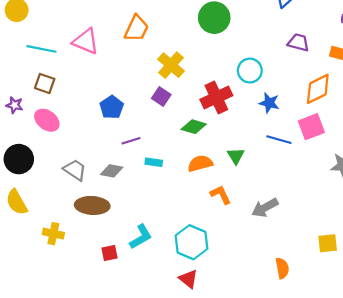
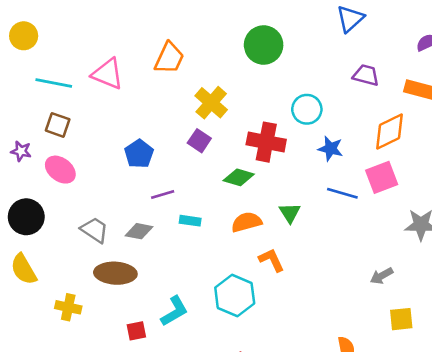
red cross: (216, 98) -> (266, 142), turned 36
gray arrow: (265, 208) -> (382, 276), moved, size x0.7
cyan hexagon: (192, 242) -> (235, 295), moved

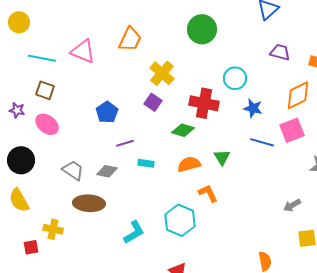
red square: (136, 331) -> (31, 247), moved

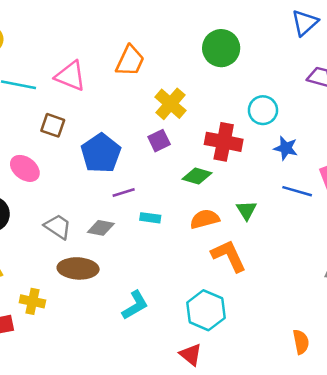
brown square: (45, 90) -> (53, 125), moved
purple square: (153, 102) -> (159, 141), turned 30
blue pentagon: (107, 112) -> (101, 153), size x1.4
orange L-shape: (208, 193) -> (229, 256), size x1.4
cyan hexagon: (180, 220) -> (206, 310), moved

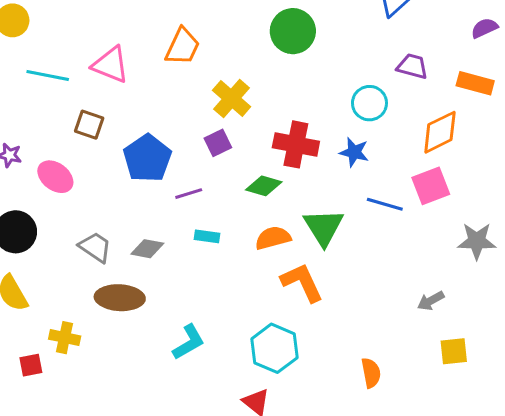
cyan circle: (263, 110) -> (369, 103), moved
blue star: (286, 148) -> (354, 152), moved
purple line: (124, 192) -> (189, 194), moved
green triangle: (246, 210) -> (324, 227), size x1.6
orange semicircle: (301, 342) -> (371, 373), moved

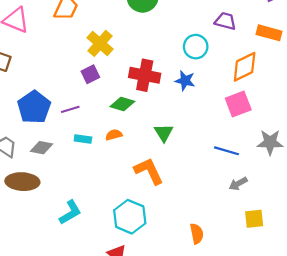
blue pentagon: (147, 158) -> (34, 107), moved
blue line: (385, 204) -> (226, 151), moved
green triangle: (324, 227) -> (164, 133), size x0.7
orange semicircle: (273, 238) -> (114, 135), moved, size x0.7

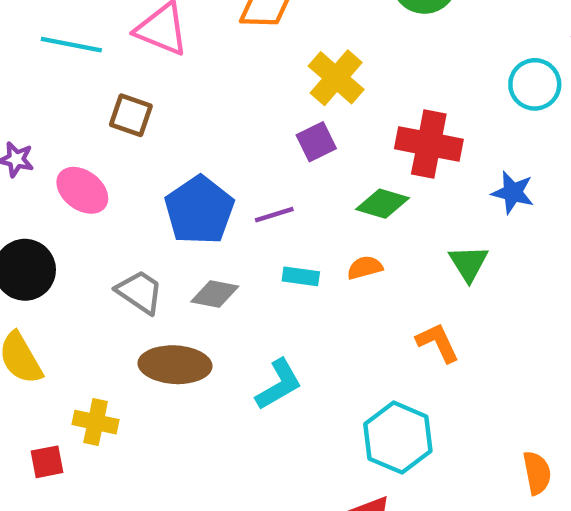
blue star: (185, 81) -> (513, 193), moved
orange L-shape: (149, 171) -> (438, 343), size x0.7
cyan L-shape: (70, 212) -> (279, 385), moved

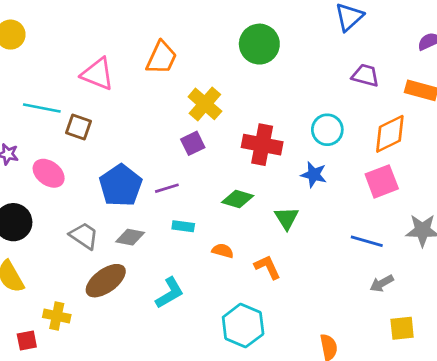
cyan line: (71, 45) -> (42, 108), moved
cyan circle: (535, 84) -> (327, 130), moved
green diamond: (382, 204) -> (238, 199), moved
orange semicircle: (365, 268) -> (223, 251), moved, turned 30
brown ellipse: (175, 365) -> (106, 281), turned -39

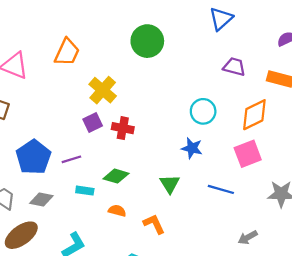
red cross: (262, 145) -> (123, 128), moved, size x0.7
green diamond: (238, 199) -> (116, 176), moved
blue line: (367, 241) -> (221, 189), moved

